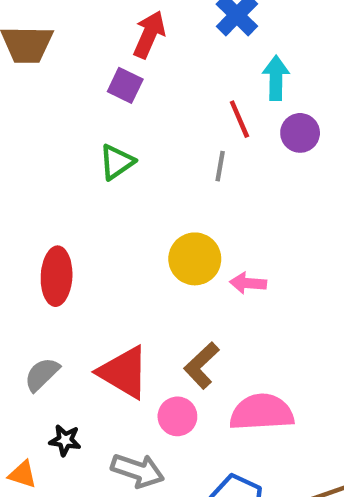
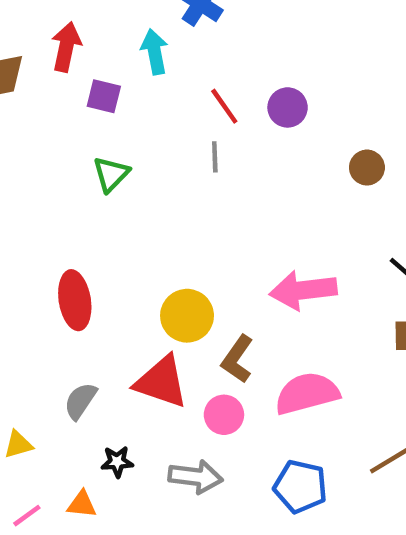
red arrow: (149, 34) -> (66, 47), moved
cyan arrow: (276, 78) -> (155, 52), moved
yellow circle: (195, 259) -> (187, 316), moved
pink arrow: (248, 283) -> (303, 290), moved, size x1.8

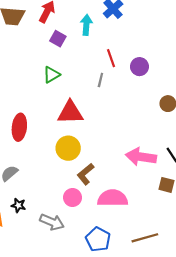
pink arrow: (303, 290) -> (141, 157), moved
red triangle: (161, 382) -> (70, 112), moved, turned -36

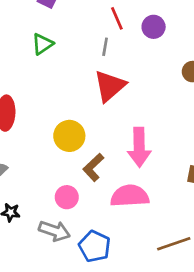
red triangle: (70, 112) -> (110, 86), moved, turned -36
pink arrow: (141, 157) -> (139, 147), moved, turned -96
pink circle: (72, 198) -> (67, 197), moved
blue pentagon: (98, 239) -> (95, 246), moved

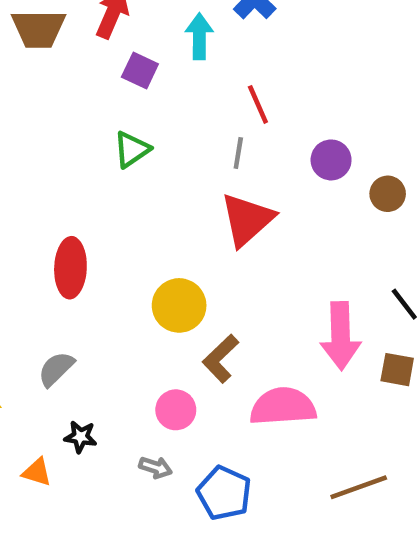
purple circle: (154, 27) -> (331, 160), moved
pink arrow: (139, 147) -> (341, 336), moved
gray arrow: (54, 231) -> (156, 467), size x0.6

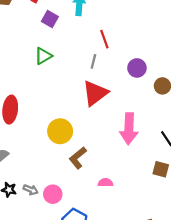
pink arrow: (341, 336) -> (129, 129), moved
pink semicircle: (283, 407) -> (106, 183), size x0.5
pink circle: (176, 410) -> (53, 194), moved
gray arrow: (156, 467) -> (31, 190), moved

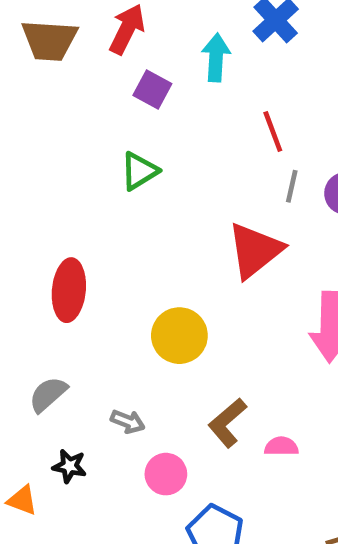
gray line: (93, 61) -> (292, 186), moved
brown L-shape: (78, 158) -> (227, 423), moved
gray arrow: (31, 190) -> (128, 421), moved

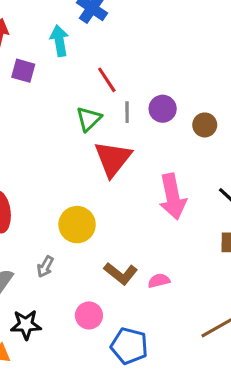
green triangle: (139, 171) -> (89, 119), moved
gray arrow: (128, 421) -> (45, 267), moved, turned 110
brown L-shape: (227, 423) -> (121, 273), turned -88
black star: (69, 466) -> (26, 325), size x1.4

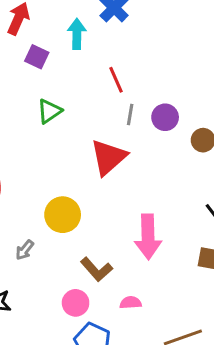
green triangle: (89, 119) -> (49, 111), moved
pink arrow: (173, 197) -> (148, 237), moved
pink semicircle: (159, 281) -> (131, 303), moved
pink circle: (89, 315) -> (76, 303), moved

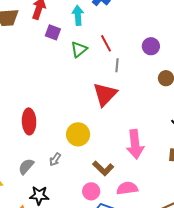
green triangle: (49, 111) -> (79, 49), moved
purple circle: (165, 117) -> (151, 46), moved
pink semicircle: (131, 303) -> (127, 188), size x1.5

